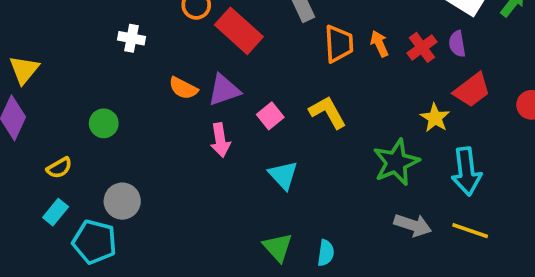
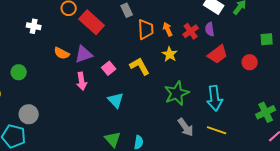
yellow star: (435, 118) -> (170, 54), moved
gray arrow: (413, 225) -> (186, 127), turned 36

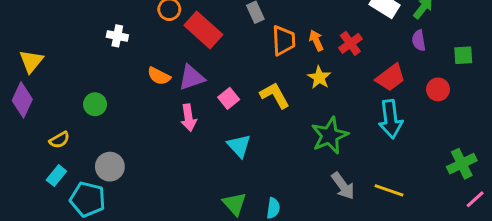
purple semicircle: (210, 29) -> (419, 40), moved
cyan arrow: (215, 98) -> (391, 119), moved

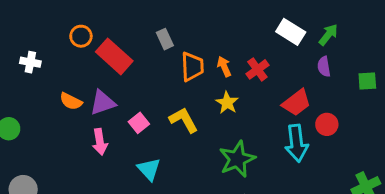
red circle: (438, 89) -> (327, 124), moved

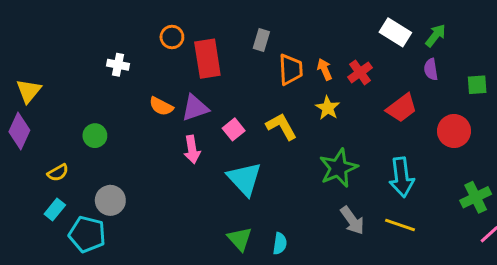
gray rectangle: (165, 39) -> (261, 40), turned 42
red rectangle: (114, 56) -> (207, 59), turned 39
red circle: (327, 124) -> (454, 131), moved, size x1.4
cyan arrow: (296, 143) -> (402, 177), moved
cyan triangle: (149, 169) -> (244, 179), size x1.4

